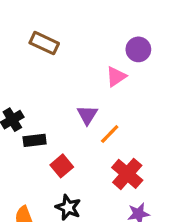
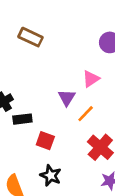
pink triangle: (116, 77) -> (91, 79), moved
red square: (62, 166) -> (45, 141), turned -30

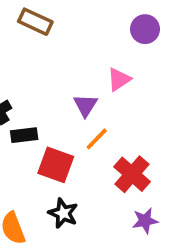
orange line: (86, 114) -> (97, 139), moved
red square: (45, 141) -> (56, 165), size x1.4

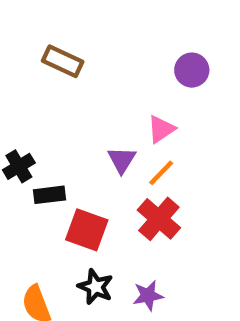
orange line: (97, 139) -> (161, 173), moved
red cross: (132, 174) -> (159, 219), moved
purple star: (145, 221) -> (148, 296), moved

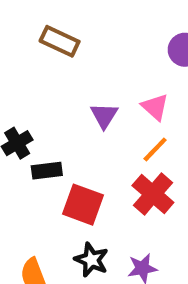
pink triangle: (161, 129) -> (155, 107), turned -44
purple triangle: (122, 160) -> (104, 116), moved

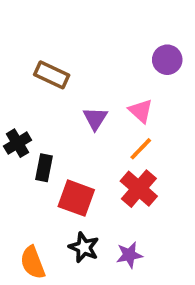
brown rectangle: (60, 41) -> (52, 75), moved
black rectangle: (47, 171) -> (44, 168), turned -72

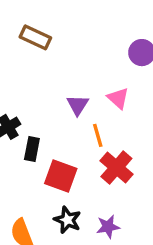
brown rectangle: (52, 75) -> (35, 37), moved
orange line: (141, 149) -> (98, 135), moved, turned -60

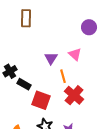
brown rectangle: (35, 37) -> (26, 18), turned 66
black rectangle: (32, 149) -> (24, 84), turned -72

